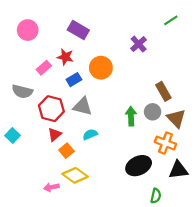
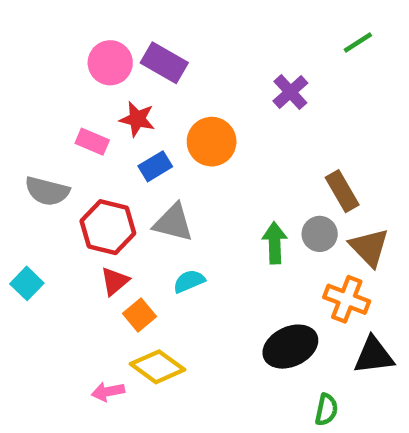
pink circle: (28, 30) -> (110, 63), moved
pink rectangle: (44, 68) -> (92, 142), turned 64

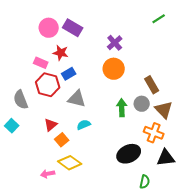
purple cross: (290, 92) -> (115, 43), moved
orange circle: (212, 142) -> (114, 69), moved
gray semicircle: (47, 191) -> (21, 100), moved, turned 54
red hexagon: (108, 227) -> (48, 85), moved

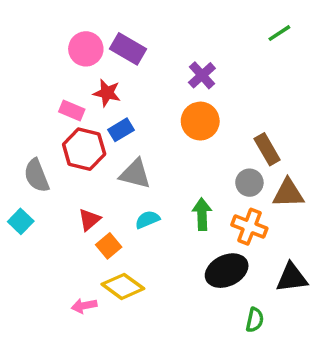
green arrow: (122, 108) -> (202, 214), moved
brown triangle: (164, 110) -> (288, 193), turned -48
orange cross: (154, 133) -> (249, 227), moved

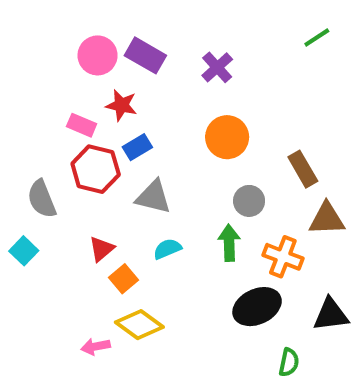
purple cross: (202, 75) -> (217, 67), moved
gray circle: (249, 183) -> (249, 201), moved

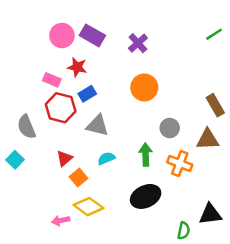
green line: (317, 37) -> (214, 34), moved
brown rectangle: (303, 169) -> (215, 105), moved
gray circle: (249, 201) -> (170, 128), moved
black ellipse: (257, 307) -> (146, 196), moved
black triangle: (331, 315) -> (210, 214), moved

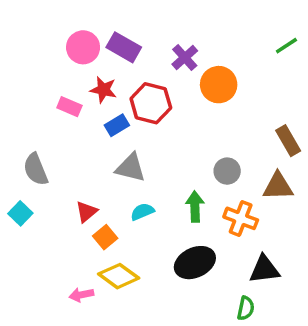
orange circle: (144, 87) -> (219, 85), moved
red hexagon: (61, 108) -> (151, 103), moved
black triangle: (210, 214) -> (264, 269), moved

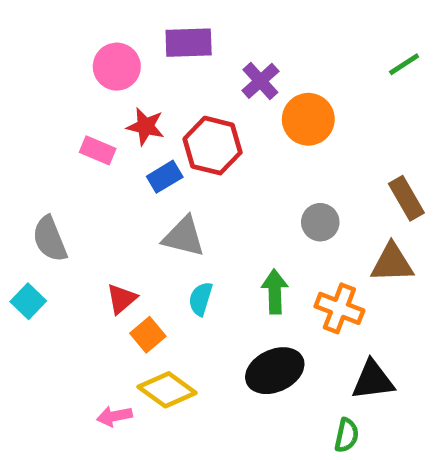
purple rectangle: (124, 47) -> (189, 43), moved, turned -32
gray circle: (227, 171) -> (320, 222), moved
cyan semicircle: (142, 212) -> (201, 299), turned -50

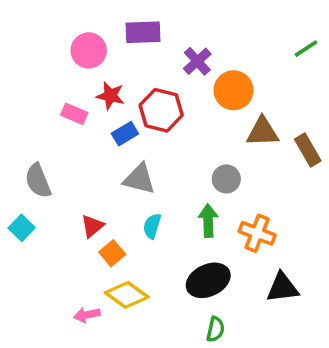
gray circle: (320, 222) -> (226, 179), moved
brown triangle: (392, 263) -> (263, 132), moved
green semicircle: (347, 435) -> (215, 329), moved

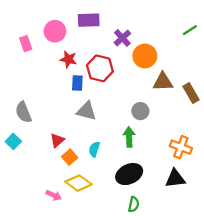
pink rectangle: (74, 114) -> (26, 44), moved, turned 48
blue rectangle: (125, 134) -> (77, 83), turned -56
cyan semicircle: (152, 226) -> (94, 149), moved
orange cross: (257, 233) -> (181, 147), moved
pink arrow: (87, 315) -> (54, 195), turned -144

